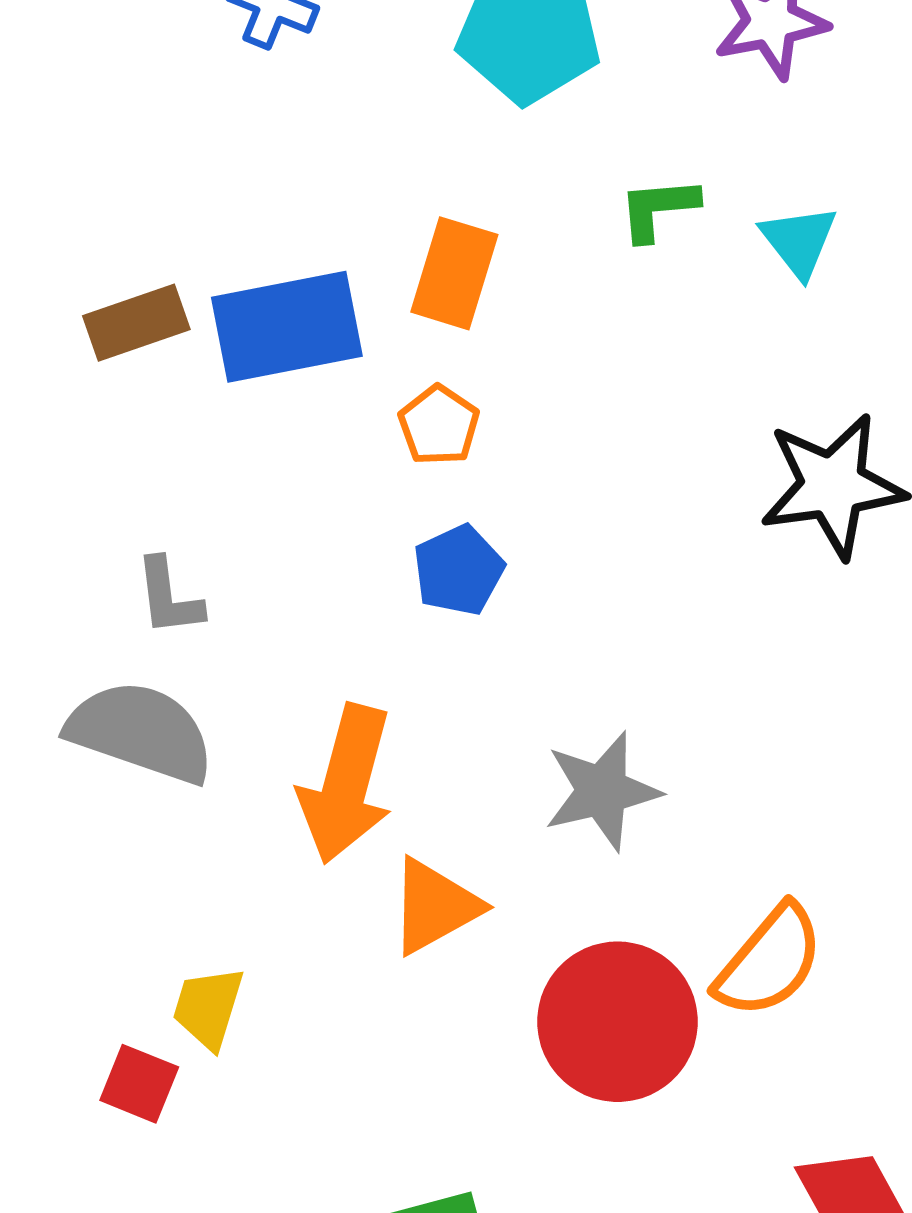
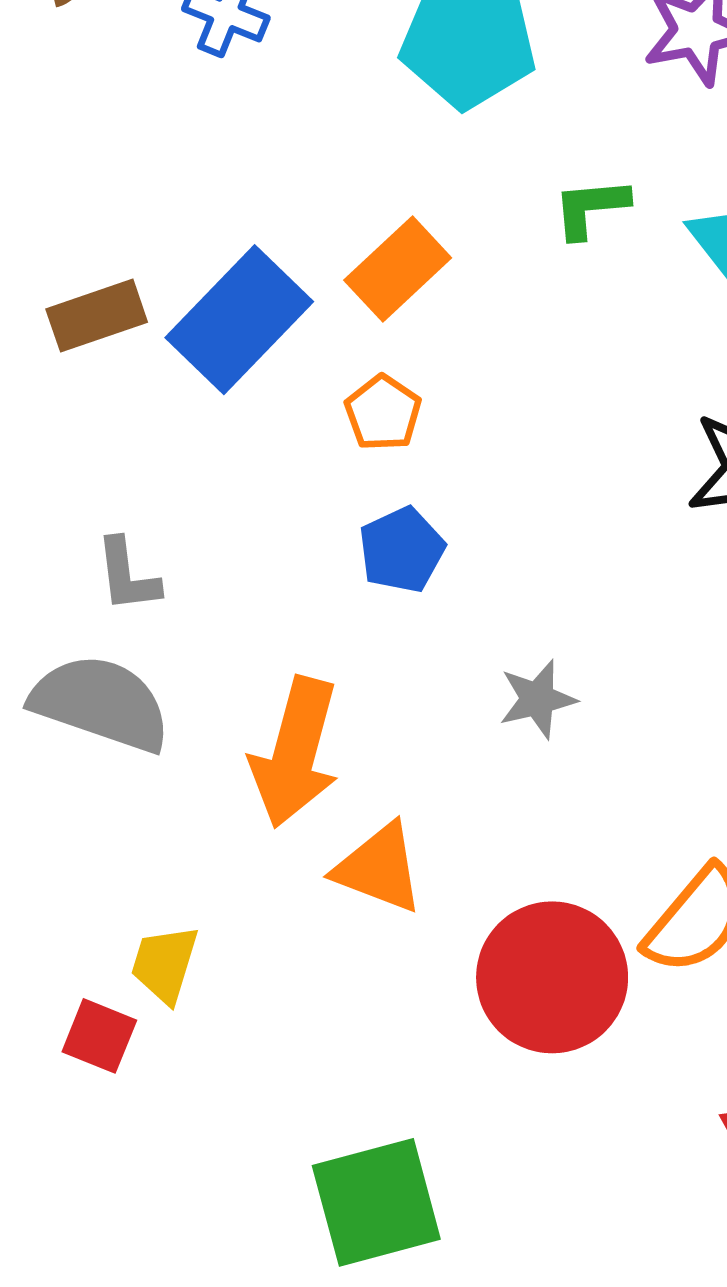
orange rectangle: (454, 273) -> (398, 269), turned 30
blue rectangle: (287, 327) -> (239, 320), turned -35
gray star: (602, 791) -> (537, 699), moved, size x0.7
orange triangle: (435, 906) -> (379, 868), turned 50

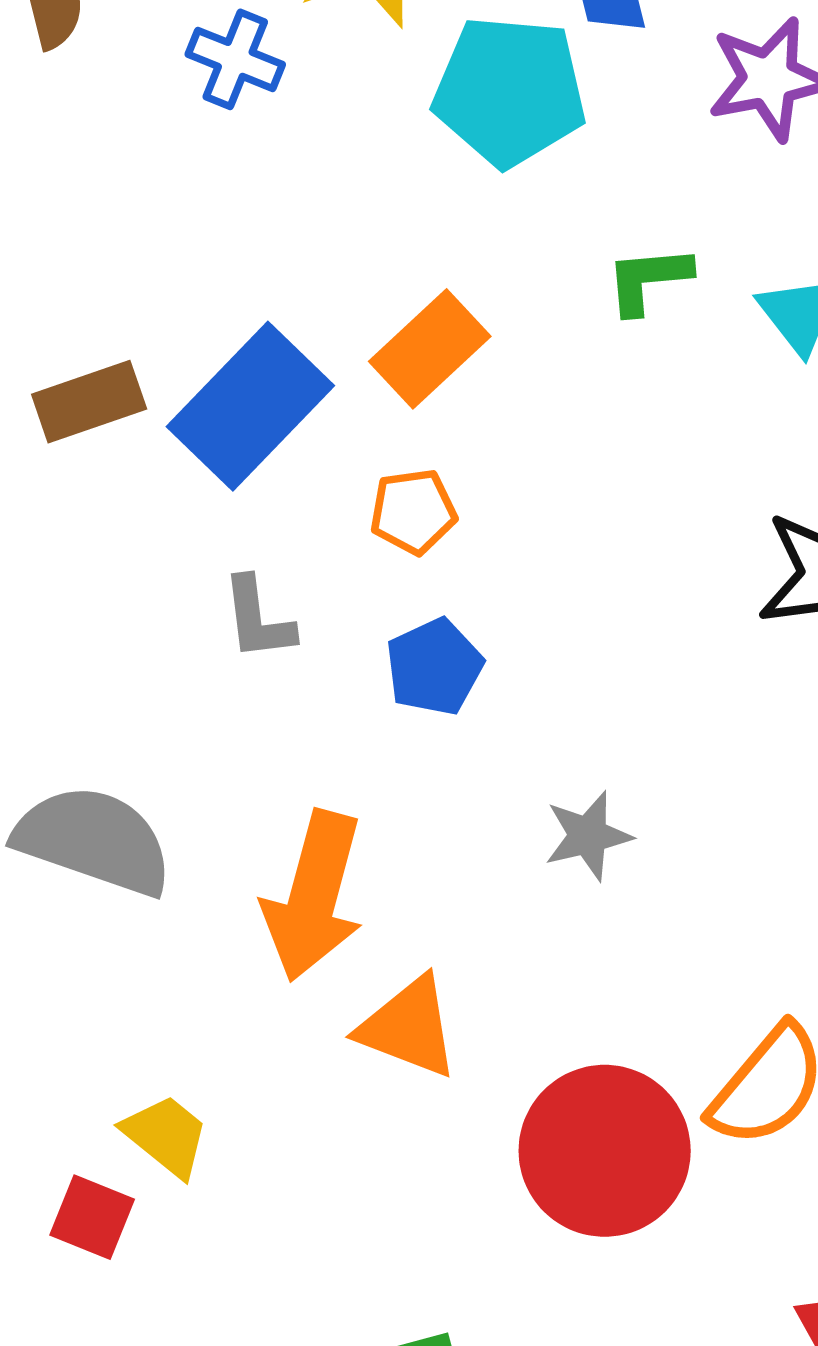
orange pentagon: (383, 413) -> (413, 512), turned 30
gray L-shape: (127, 575) -> (258, 619), moved
yellow trapezoid: (165, 964) -> (166, 1136), turned 112

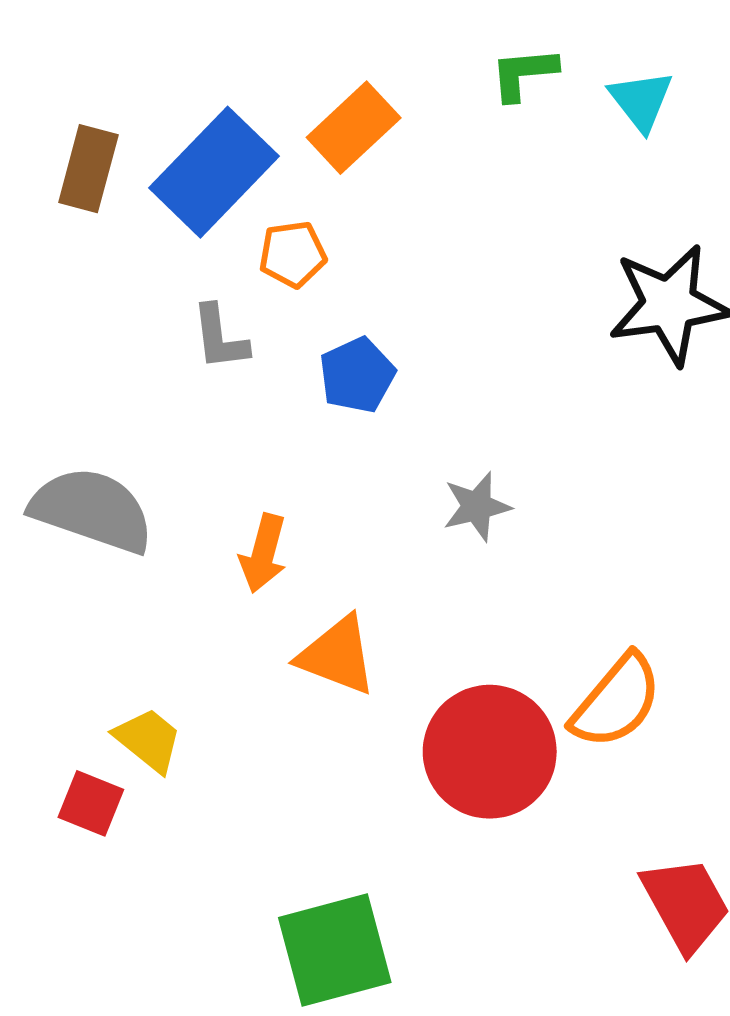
brown rectangle: (89, 402) -> (88, 169), turned -56
orange pentagon: (413, 512) -> (293, 254), moved
orange arrow: (314, 896) -> (263, 553), size x0.6

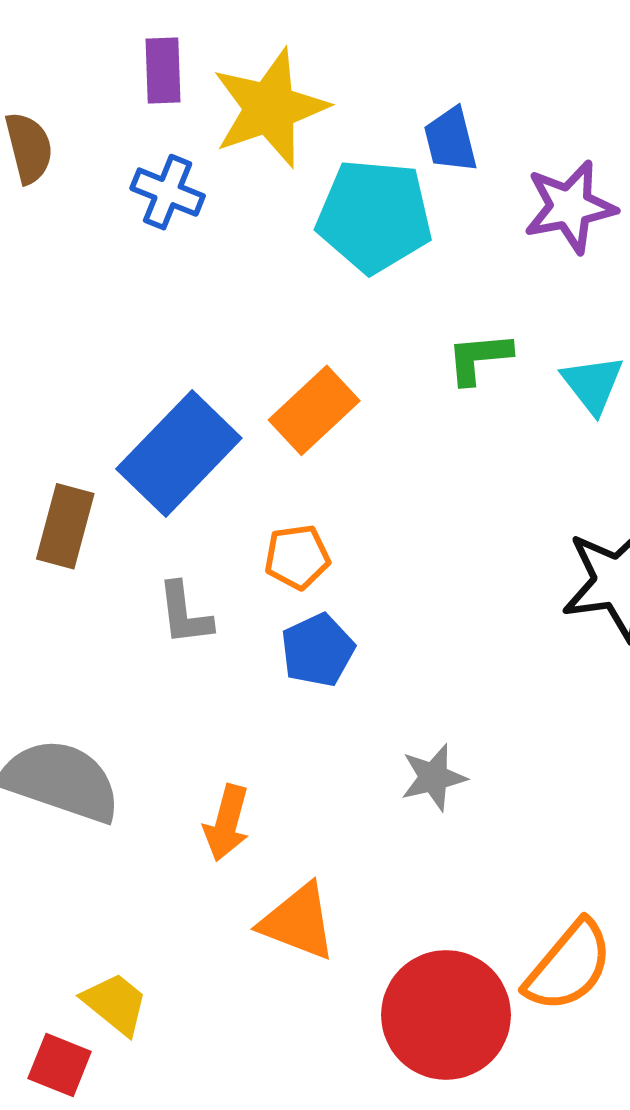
brown rectangle: (88, 169) -> (65, 526), moved
orange pentagon: (293, 254) -> (297, 557), moved

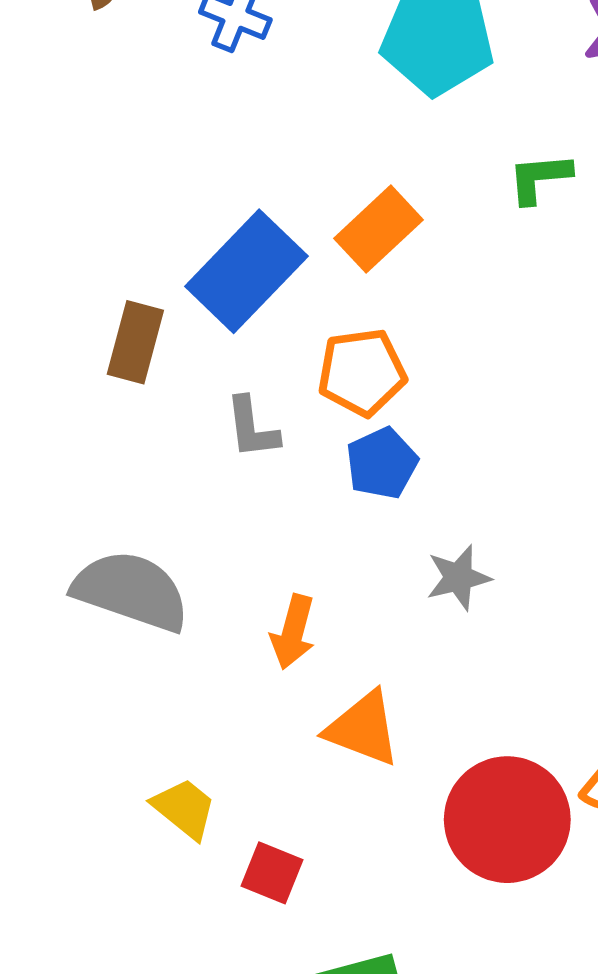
orange pentagon: (297, 557) -> (362, 372), size x1.4
gray star: (433, 777) -> (458, 578), moved
red square: (60, 1065) -> (272, 873), moved

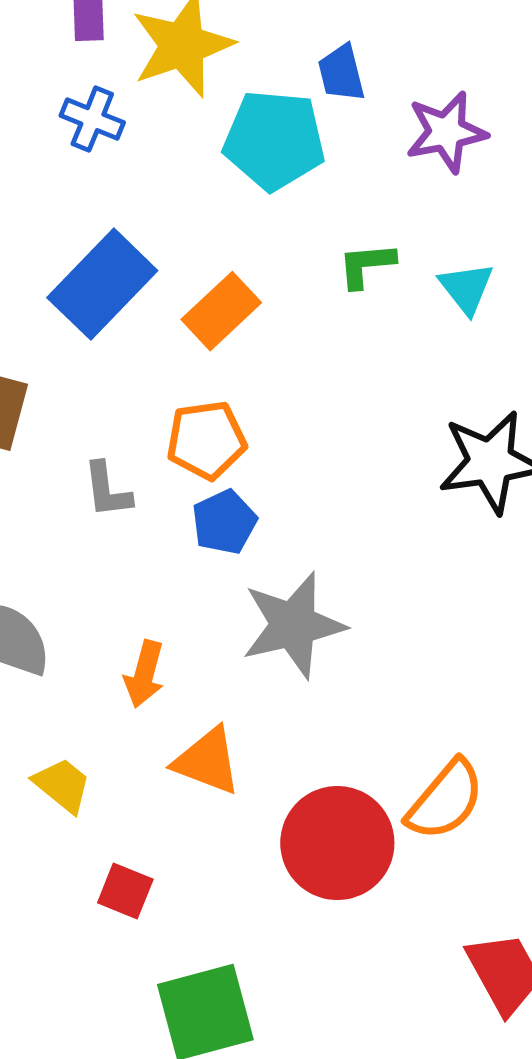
blue rectangle: (246, 271) -> (102, 284), moved
gray star: (458, 578) -> (293, 625), size x1.8
yellow trapezoid: (184, 808) -> (62, 785), moved

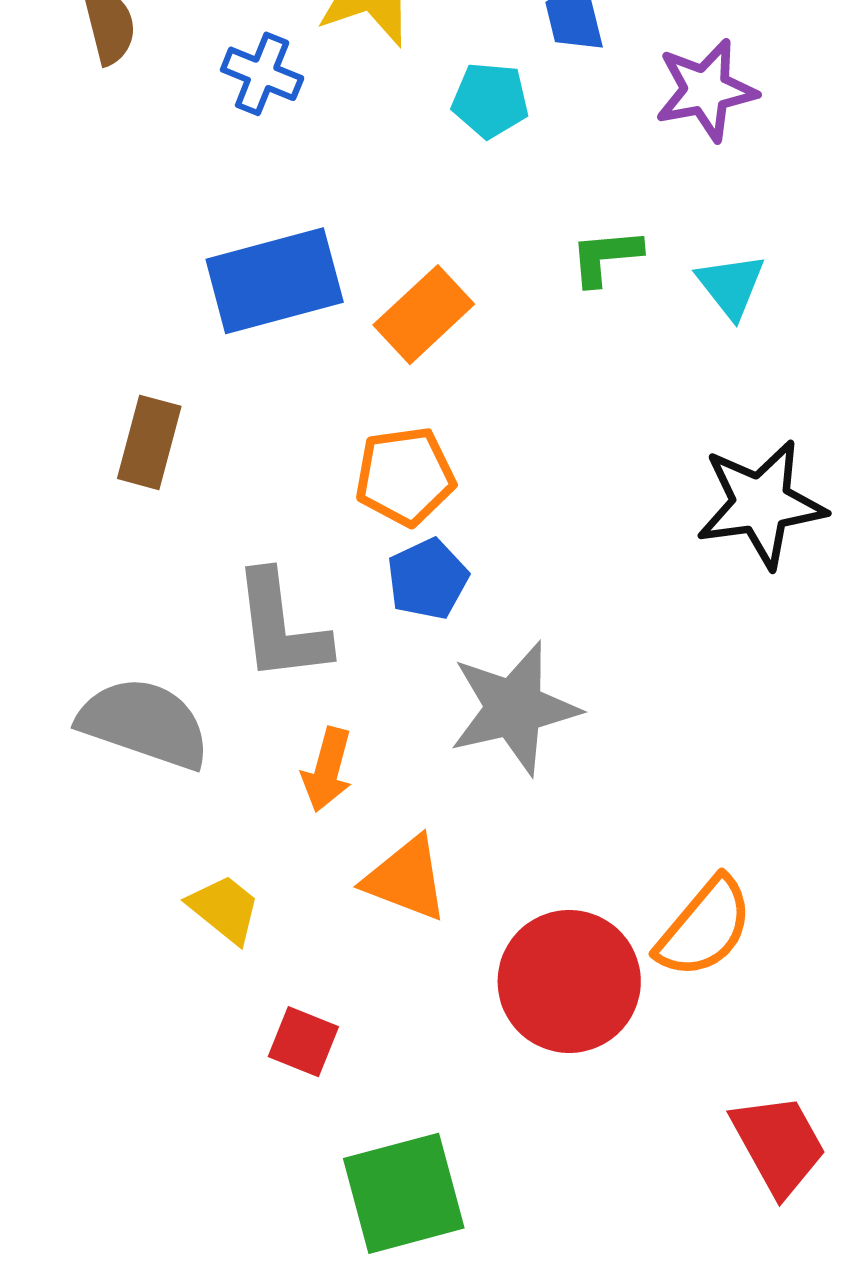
cyan pentagon: (274, 140) -> (490, 100), size x0.6
blue rectangle: (102, 284) -> (275, 281), turned 31
gray L-shape: (107, 490) -> (281, 627), moved, size x1.6

